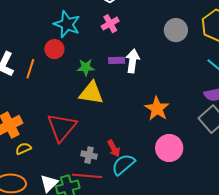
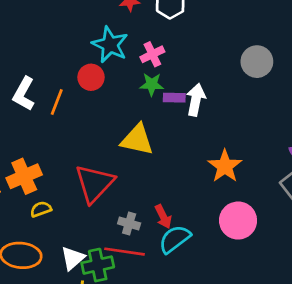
pink cross: (110, 24) -> (152, 54), moved
green star: (86, 67) -> (152, 84), moved

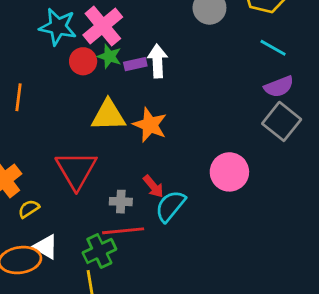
pink cross: (152, 54) -> (103, 26), size x1.6
red circle: (91, 77) -> (83, 61), moved
green star: (152, 84) -> (109, 56), turned 30
orange star: (225, 166) -> (150, 125), moved
white triangle: (73, 258) -> (46, 247), moved, turned -35

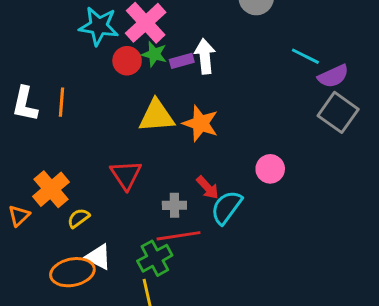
cyan line: (273, 48) -> (305, 56), moved
red triangle: (76, 170) -> (126, 175), size x0.7
pink circle: (229, 172) -> (270, 169), moved, size x0.7

